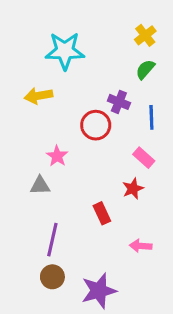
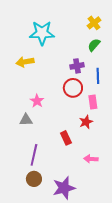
purple cross: (119, 102) -> (77, 66), turned -32
red circle: (96, 125) -> (73, 88), moved
pink rectangle: (144, 158) -> (93, 102), turned 40

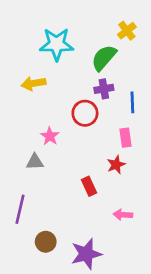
green semicircle: (94, 45) -> (104, 58), moved, size x1.5
red circle: (73, 88) -> (85, 113), moved
purple line: (34, 155) -> (20, 209), moved

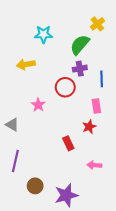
cyan star: (57, 44) -> (43, 34), size x0.7
gray triangle: (35, 162) -> (12, 125), moved, turned 32

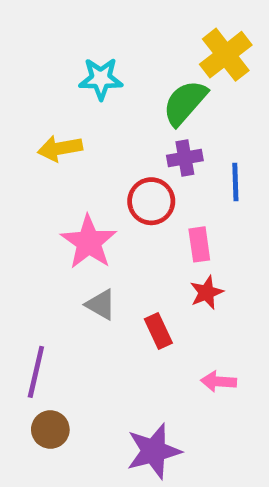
yellow cross: (97, 24) -> (226, 55), size x1.5
pink star: (38, 105) -> (89, 242), size x1.6
pink rectangle: (96, 106) -> (199, 244), moved
gray triangle: (12, 125) -> (101, 305), moved
brown circle: (35, 186) -> (50, 430), moved

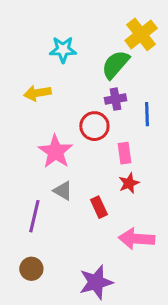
purple line: (36, 372) -> (34, 216), moved
pink arrow: (219, 381) -> (137, 239), size x1.6

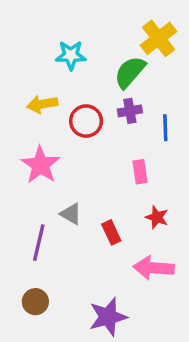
red circle: (94, 126) -> (86, 121), moved
pink star: (55, 152) -> (40, 165), moved
red star: (129, 183) -> (157, 217), moved, turned -30

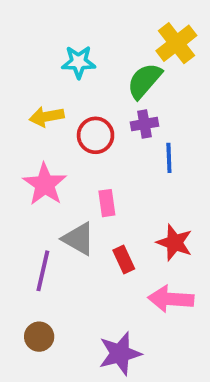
blue line: (165, 128) -> (169, 158), moved
pink rectangle: (140, 172) -> (107, 203), moved
gray triangle: (71, 214) -> (79, 239), size x1.4
red star: (157, 217) -> (175, 243), size x1.4

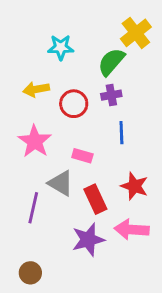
blue line: (169, 158) -> (121, 133), moved
pink rectangle: (107, 203) -> (82, 156), turned -66
red rectangle: (124, 259) -> (95, 199), size x1.4
brown circle: (39, 337) -> (30, 273), moved
purple star: (120, 354) -> (88, 240), moved

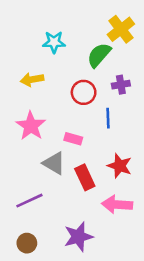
purple cross: (111, 95) -> (121, 85), moved
red circle: (74, 104) -> (84, 92), moved
purple line: (33, 208) -> (29, 201), moved, turned 52
purple star: (88, 240) -> (78, 237), moved

